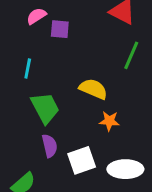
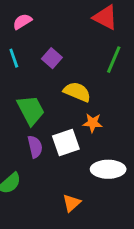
purple square: (60, 29) -> (52, 58), moved, turned 36
cyan line: (28, 68) -> (14, 58), moved, turned -30
white square: (82, 160) -> (66, 143), moved

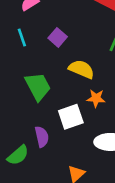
purple semicircle: (35, 147) -> (42, 137), moved

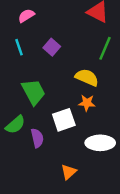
yellow semicircle: (81, 69) -> (87, 77), moved
green semicircle: (18, 155) -> (15, 125), moved

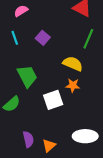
purple semicircle: (37, 138) -> (28, 139), moved
white ellipse: (100, 143) -> (85, 136), moved
orange triangle: (69, 172) -> (49, 145), moved

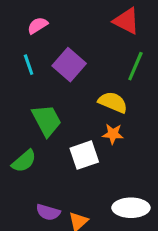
purple square: (43, 38) -> (69, 65), size x1.5
purple semicircle: (28, 139) -> (48, 212), turned 119

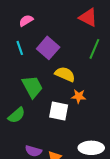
yellow semicircle: (113, 102) -> (65, 74), moved
white square: (84, 155) -> (59, 111), turned 30

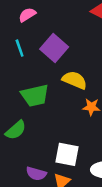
green trapezoid: (32, 87) -> (35, 95), turned 105
white square: (59, 111) -> (67, 154), moved

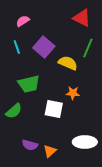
yellow semicircle: (75, 80) -> (68, 63), moved
white square: (67, 154) -> (54, 109), moved

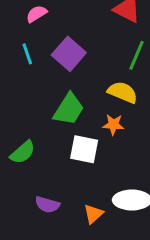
yellow semicircle: (68, 63) -> (123, 92), moved
green trapezoid: (29, 84) -> (69, 109), moved, turned -45
orange triangle: (50, 151) -> (93, 214), moved

